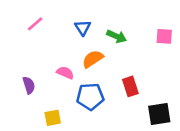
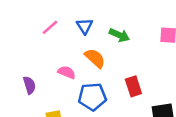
pink line: (35, 24) -> (50, 27), moved
orange semicircle: (93, 59) -> (95, 58), turned 75

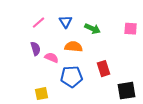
orange semicircle: (95, 58) -> (74, 47), turned -36
purple semicircle: (29, 85) -> (36, 49), moved

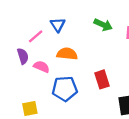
pink line: (39, 23) -> (36, 36), moved
green arrow: (93, 29) -> (103, 25), moved

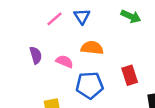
pink line: (36, 36) -> (54, 19), moved
purple semicircle: (23, 56) -> (36, 55), moved

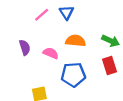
green arrow: (131, 16) -> (111, 41), moved

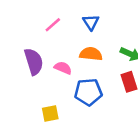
blue triangle: (67, 12) -> (91, 22), moved
purple semicircle: (25, 48) -> (34, 62), size x1.5

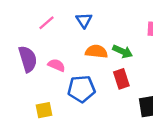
orange semicircle: (91, 54) -> (96, 51), moved

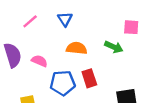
green arrow: (123, 51) -> (114, 47), moved
red rectangle: (121, 79) -> (89, 78), moved

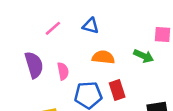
blue triangle: (65, 19) -> (91, 26), turned -42
pink semicircle: (39, 61) -> (63, 71), turned 56

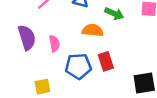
green arrow: (144, 56) -> (114, 14), moved

